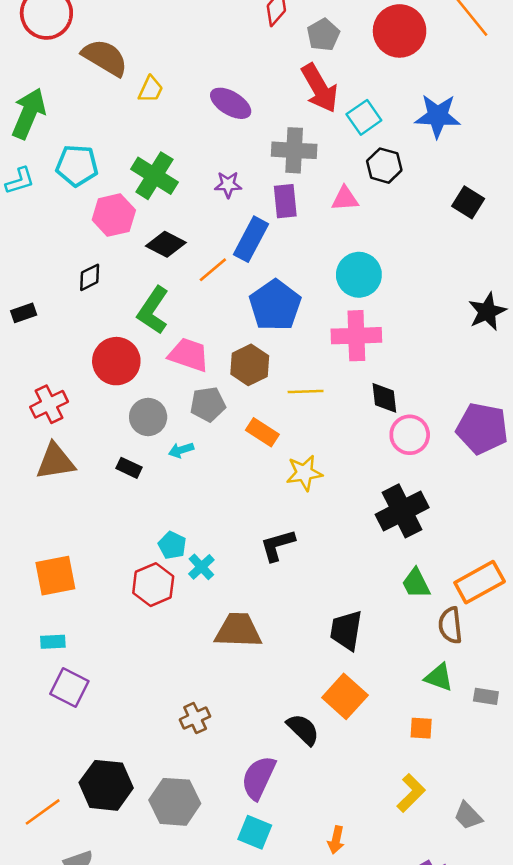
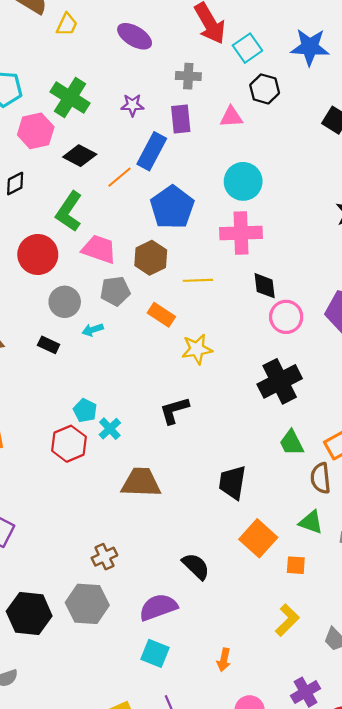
gray cross: (294, 150) -> (188, 76), size x0.7
orange square: (345, 696) -> (258, 538), moved
purple semicircle: (259, 778) -> (158, 607), turned 45
gray hexagon: (175, 802) -> (87, 604), moved

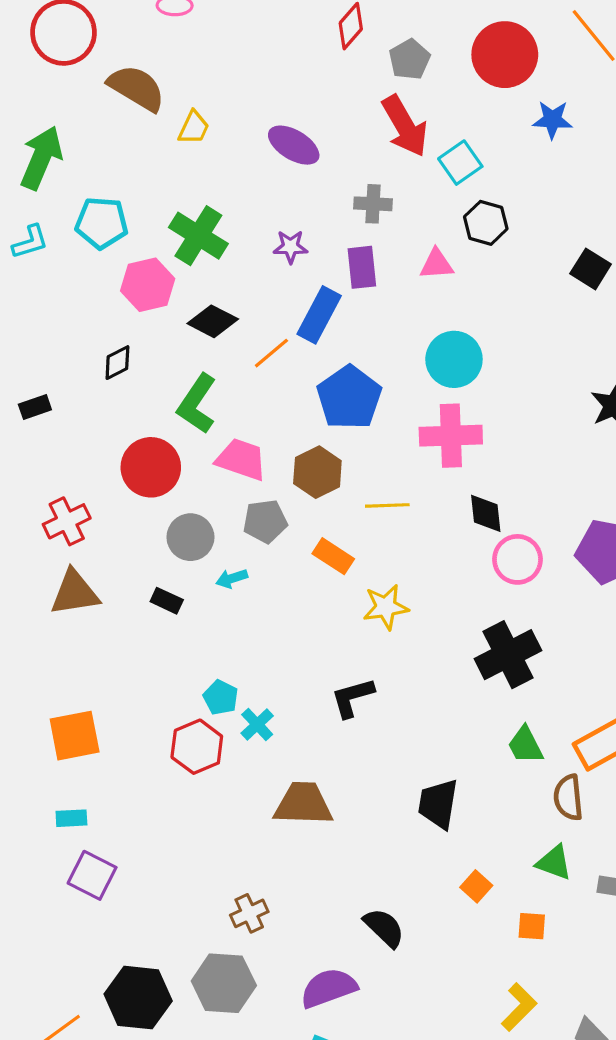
blue star: (310, 47) -> (552, 120), moved, size x0.7
orange square: (258, 538) -> (476, 886), size x0.6

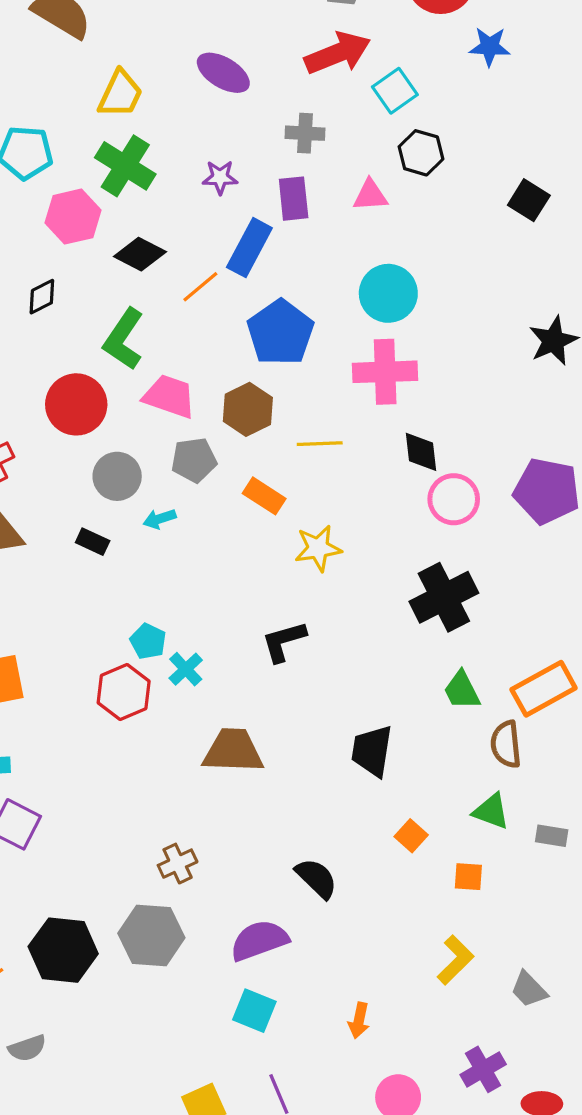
red arrow: (405, 126) -> (338, 53), turned -82
yellow trapezoid: (194, 128) -> (120, 94), moved, size x1.4

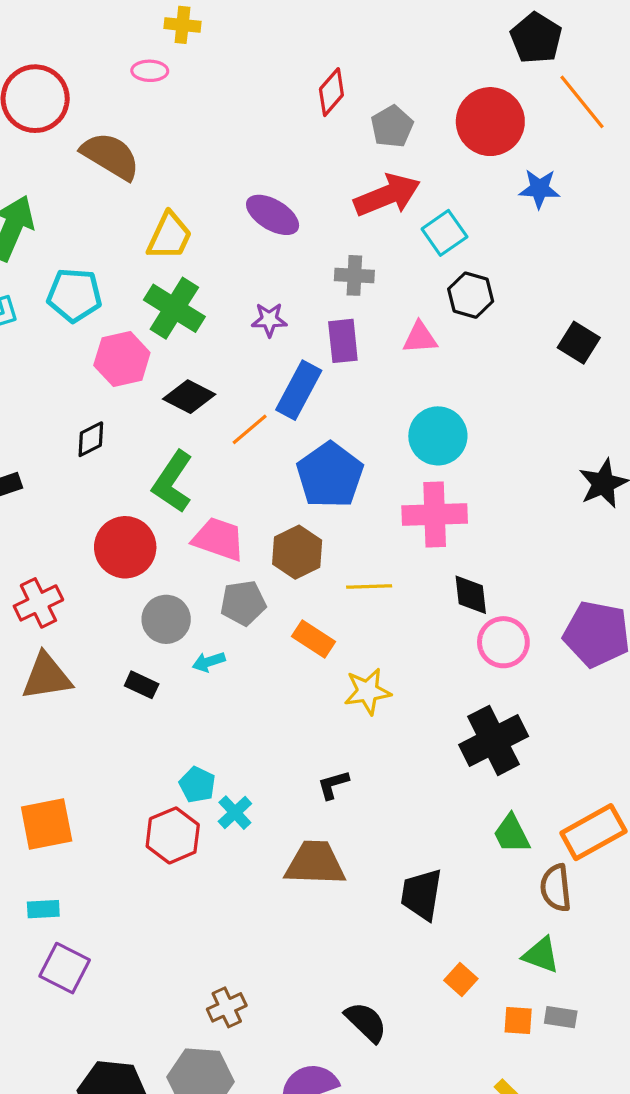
black L-shape: (284, 641) -> (333, 785), size x0.7
brown trapezoid: (233, 751) -> (315, 863), moved
gray rectangle: (552, 836) -> (561, 1017), moved

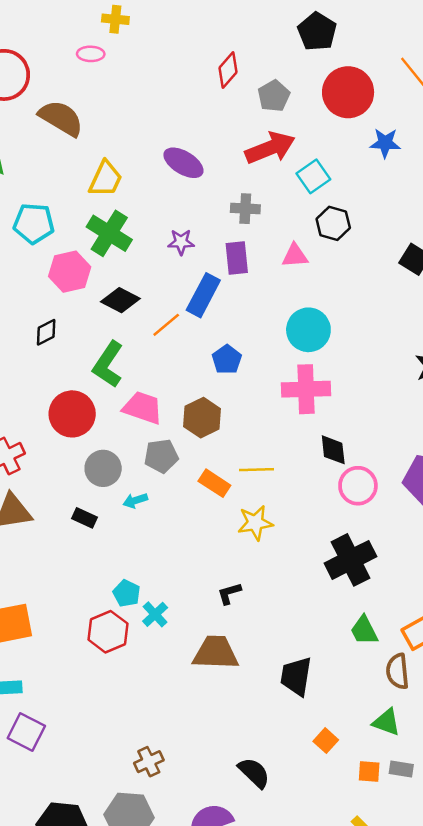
black pentagon: (536, 38) -> (317, 32), moved
blue pentagon: (330, 475) -> (227, 359), size x0.6
yellow line: (369, 587) -> (256, 470), moved

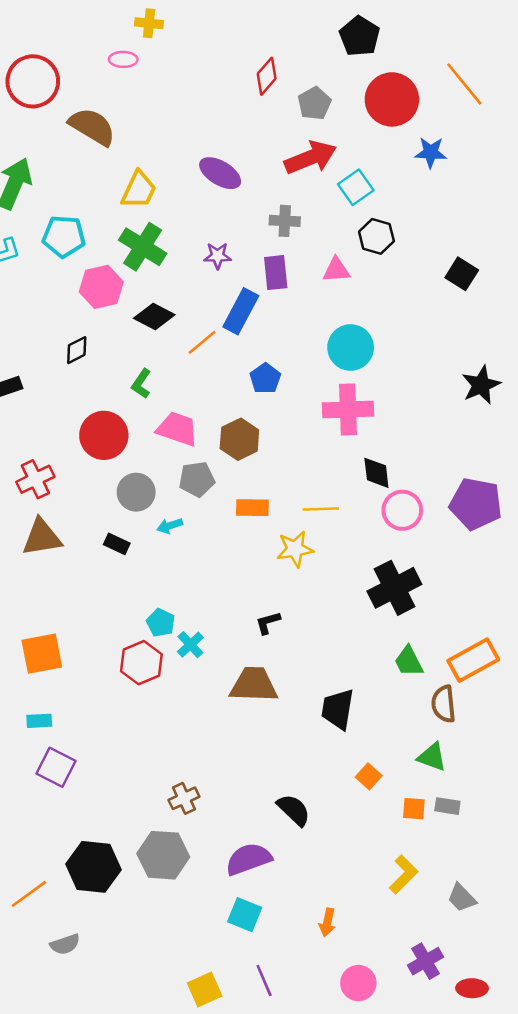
green L-shape: (108, 364) -> (141, 384), size x0.6
yellow line: (256, 470) -> (321, 509), moved
orange rectangle: (214, 483) -> (252, 508), turned -32

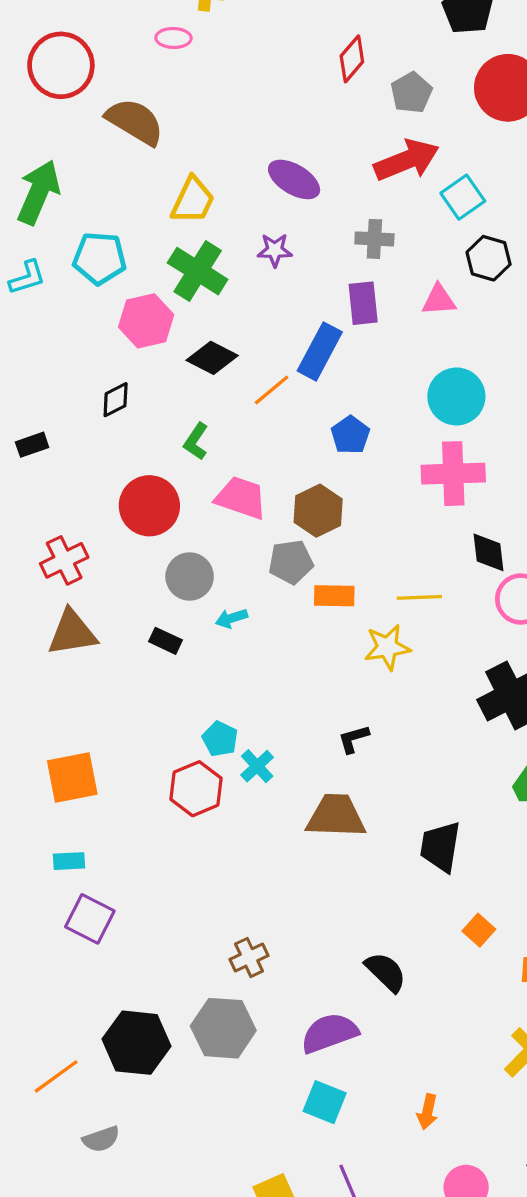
purple star: (218, 256) -> (275, 250), moved
gray pentagon: (197, 479) -> (291, 562), moved

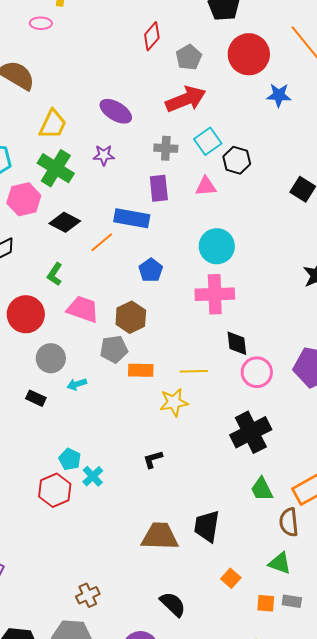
cyan square: (463, 197) -> (208, 141), moved
blue rectangle: (320, 351) -> (132, 218), turned 72
brown trapezoid: (336, 816) -> (160, 536), moved

